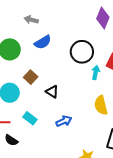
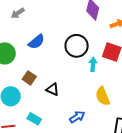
gray arrow: (31, 20) -> (18, 13), moved, turned -40
blue arrow: (64, 121) -> (77, 117), moved

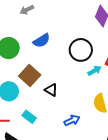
cyan arrow: (93, 64) -> (95, 71), turned 48
brown square: (29, 78) -> (30, 75), size x1.5

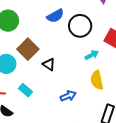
blue semicircle: (42, 41) -> (55, 16), moved
cyan arrow: (95, 71) -> (92, 55), moved

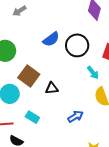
cyan arrow: (92, 55) -> (93, 73), turned 88
black triangle: (49, 64) -> (52, 88), turned -32

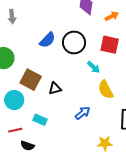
gray arrow: (19, 11) -> (12, 17), turned -56

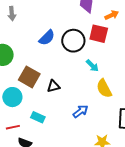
red square: (110, 45) -> (99, 34), moved

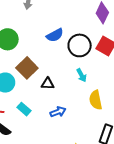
cyan arrow: (92, 66) -> (82, 75), moved
blue arrow: (81, 111) -> (58, 112), moved

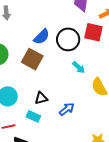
brown square: (27, 68) -> (32, 59), moved
black triangle: (48, 84) -> (41, 98), moved

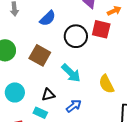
blue semicircle: (42, 37) -> (48, 18), moved
cyan arrow: (79, 67) -> (71, 73), moved, size x1.5

